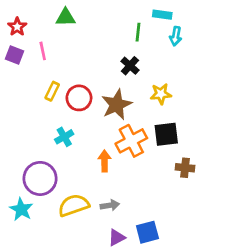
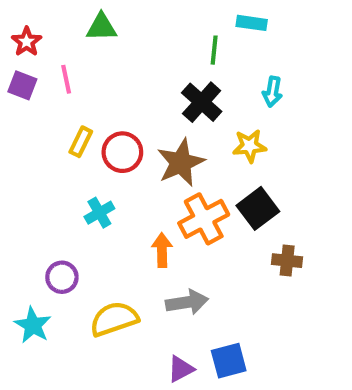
cyan arrow: (176, 36) -> (272, 92), moved
black cross: (130, 66) -> (202, 102), size x1.4
black square: (166, 134) -> (258, 208), turned -30
purple circle: (40, 178) -> (62, 277), size x0.6
gray arrow: (110, 205) -> (187, 302), moved, size x1.4

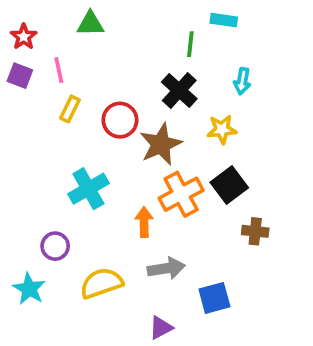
yellow rectangle: (81, 142) -> (70, 109), moved
red circle: (122, 152) -> (120, 120), moved
cyan cross: (99, 213) -> (88, 189), size x1.5
blue square: (229, 361) -> (214, 298), moved

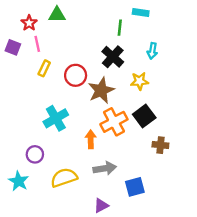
red star: (24, 37) -> (29, 23), moved

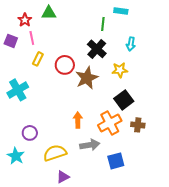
cyan cross: (56, 118) -> (18, 90), moved
orange cross: (114, 122) -> (110, 123), moved
purple triangle: (101, 206) -> (63, 177), moved

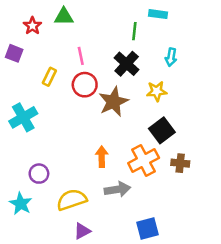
pink line: (32, 38) -> (81, 56), moved
blue square: (116, 161) -> (147, 229), moved

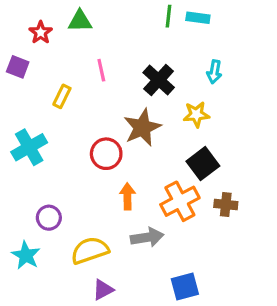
green line: (134, 31) -> (168, 16), moved
red circle: (85, 85) -> (106, 154), moved

